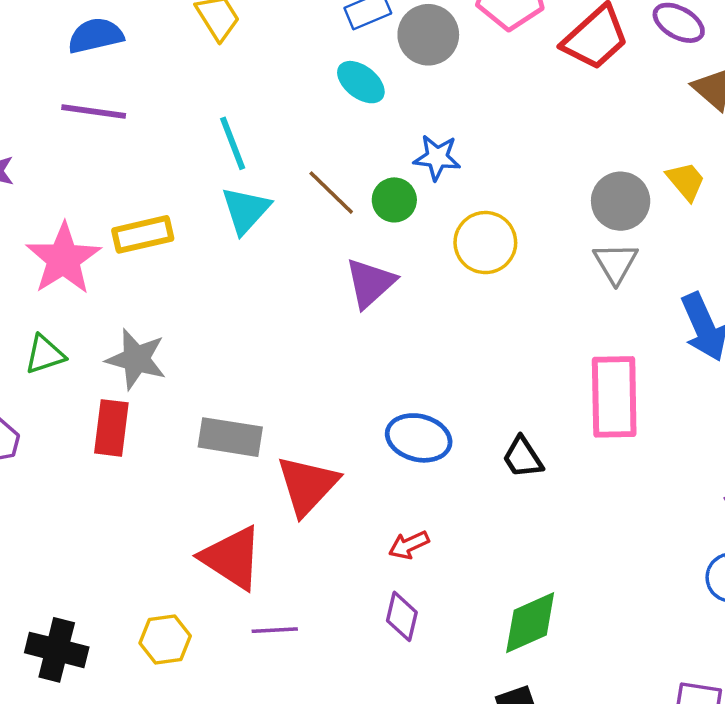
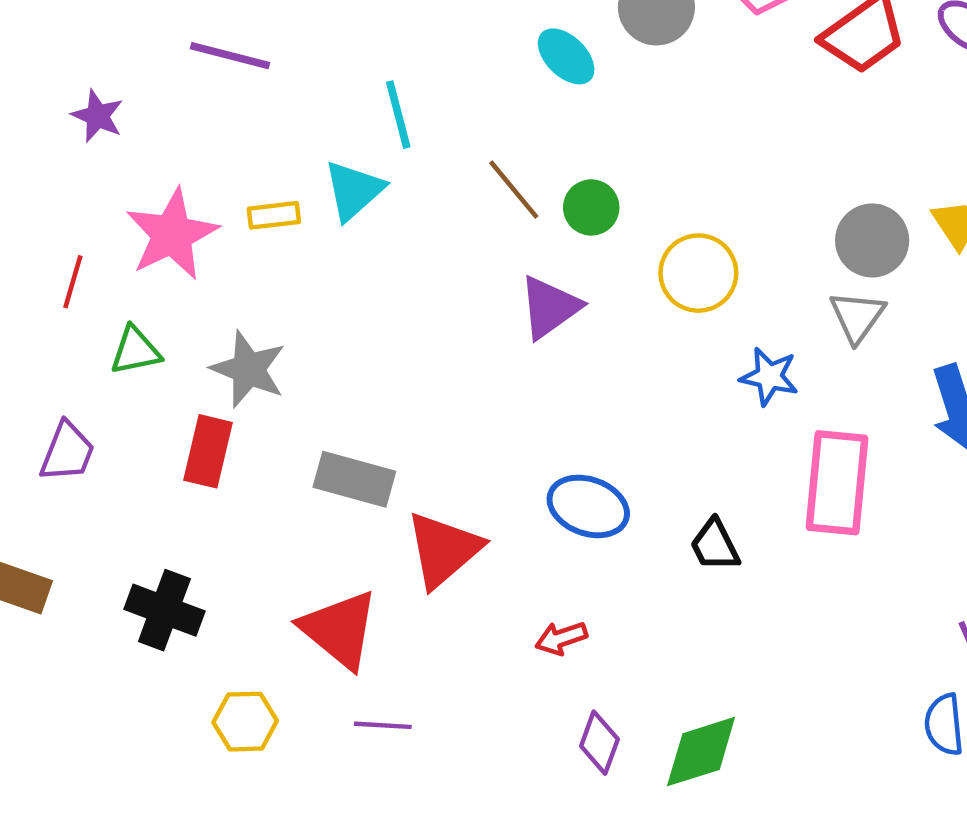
blue star: (437, 157) -> (769, 377), moved
cyan triangle: (246, 210) -> (354, 190), moved
yellow rectangle: (143, 234) -> (274, 215), size x0.7
purple diamond: (402, 616) -> (599, 743), moved
black cross: (57, 650) -> (164, 610), moved

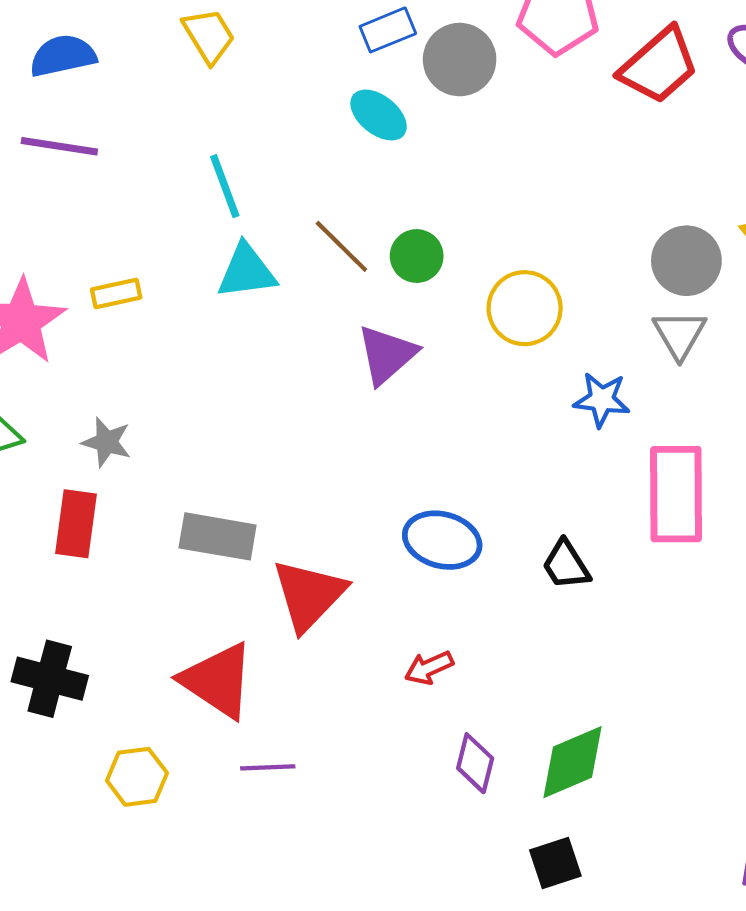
cyan triangle: (354, 190) -> (246, 271), moved, turned 40
gray star: (248, 369) -> (107, 442), size x0.7

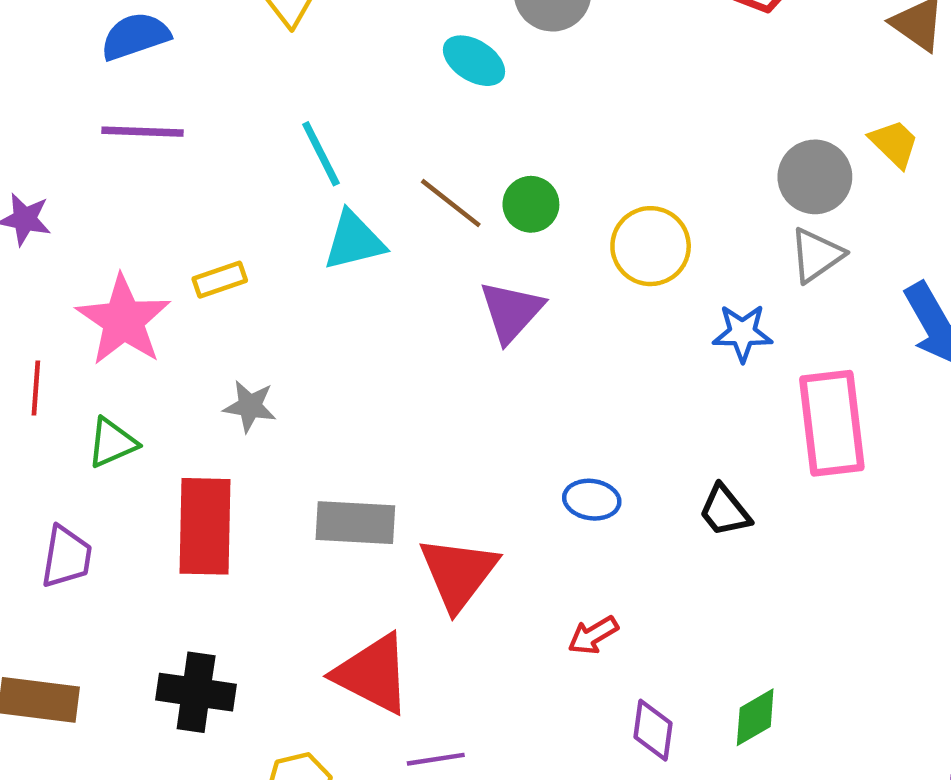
gray triangle: (679, 334) -> (816, 255), turned 32
gray star: (107, 442) -> (250, 406), moved
red rectangle: (76, 524) -> (205, 526), size x1.4
blue ellipse: (442, 540) -> (592, 500), size x0.7
green diamond: (572, 762) -> (755, 717), size x0.7

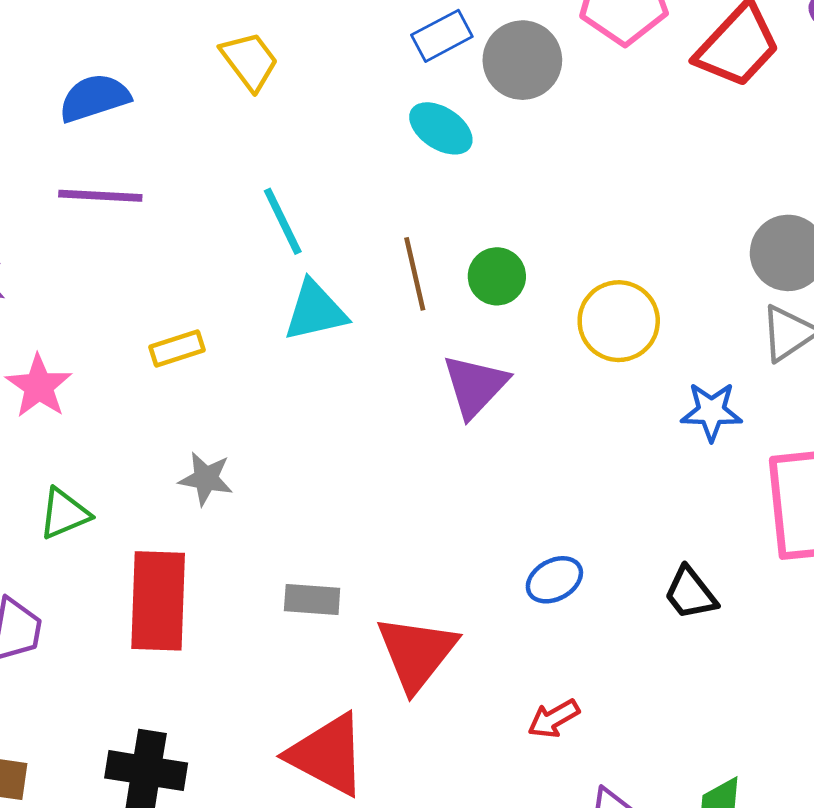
brown line: (451, 203) -> (415, 274), turned 38
pink star: (123, 320) -> (39, 386), moved, size x0.7
blue ellipse: (592, 500) -> (554, 580), turned -38
gray rectangle: (355, 523) -> (312, 600), size x0.7

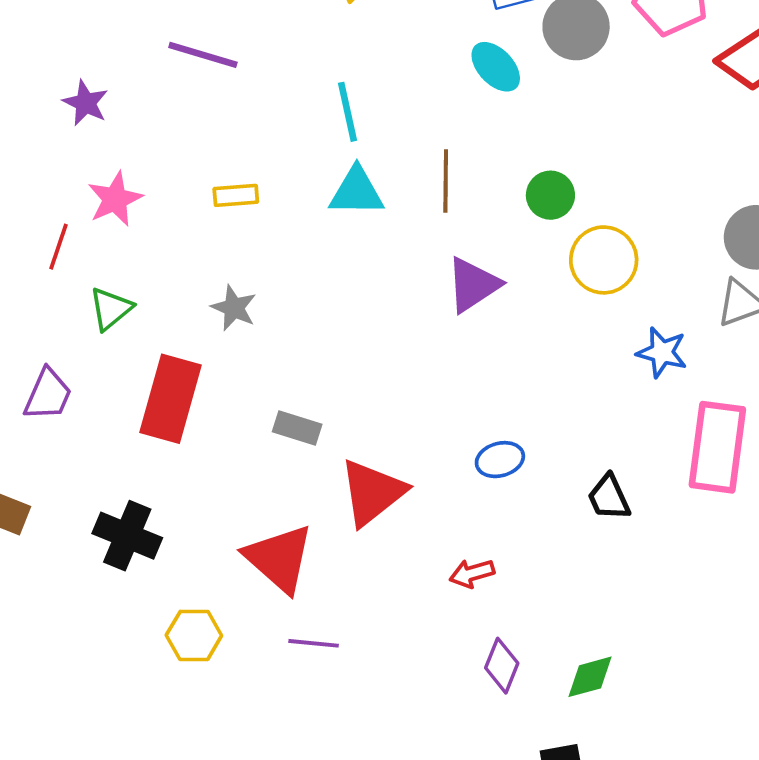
green circle: (497, 276) -> (550, 195), moved
green triangle: (64, 514) -> (111, 309), turned -30

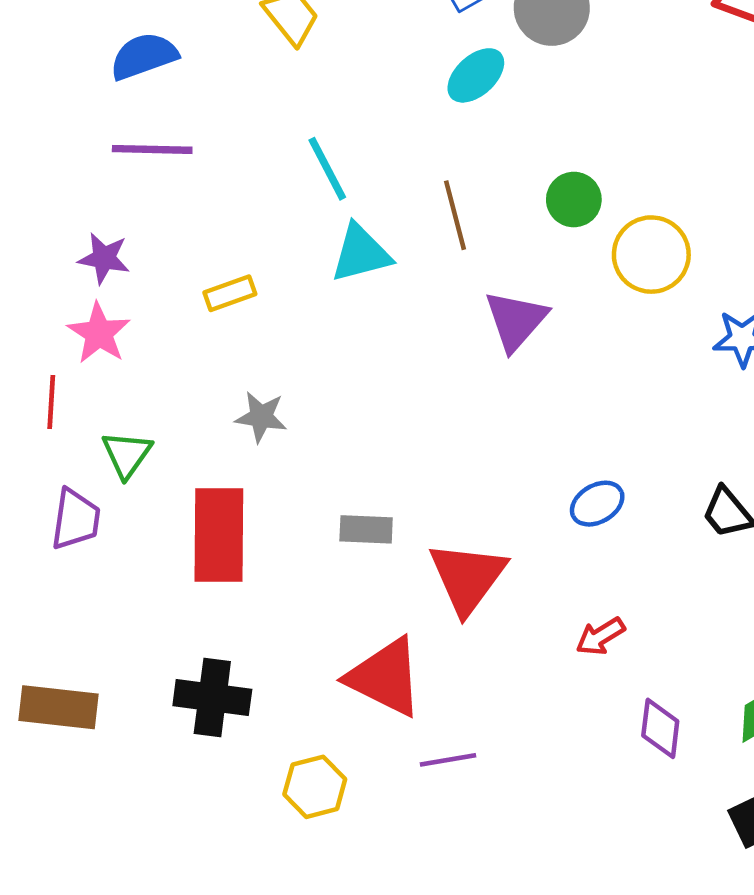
cyan ellipse: (496, 67) -> (476, 75), turned -74
purple star: (86, 103) -> (104, 258), moved
purple trapezoid: (48, 394) -> (76, 519), moved

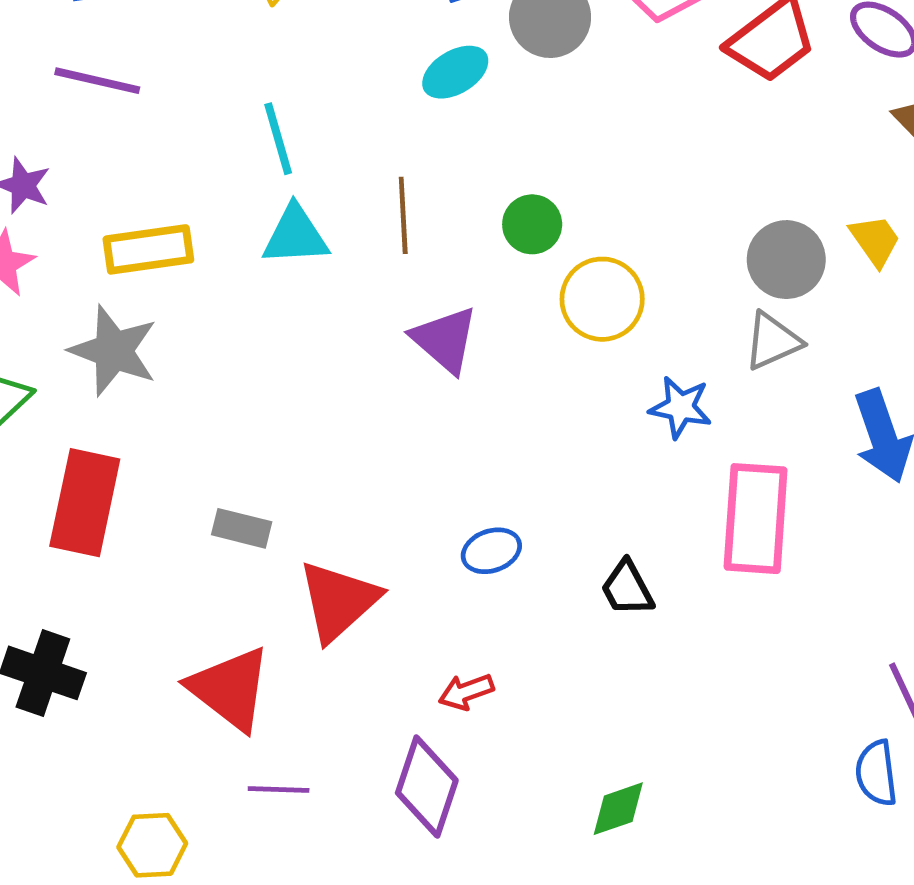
yellow rectangle: (230, 293) -> (148, 249), size x1.6
purple triangle: (516, 320) -> (445, 340), turned -42
gray star: (261, 417) -> (114, 351), moved, size x1.6
purple diamond: (660, 728) -> (427, 787), moved, size x1.5
yellow hexagon: (315, 787) -> (152, 845), moved

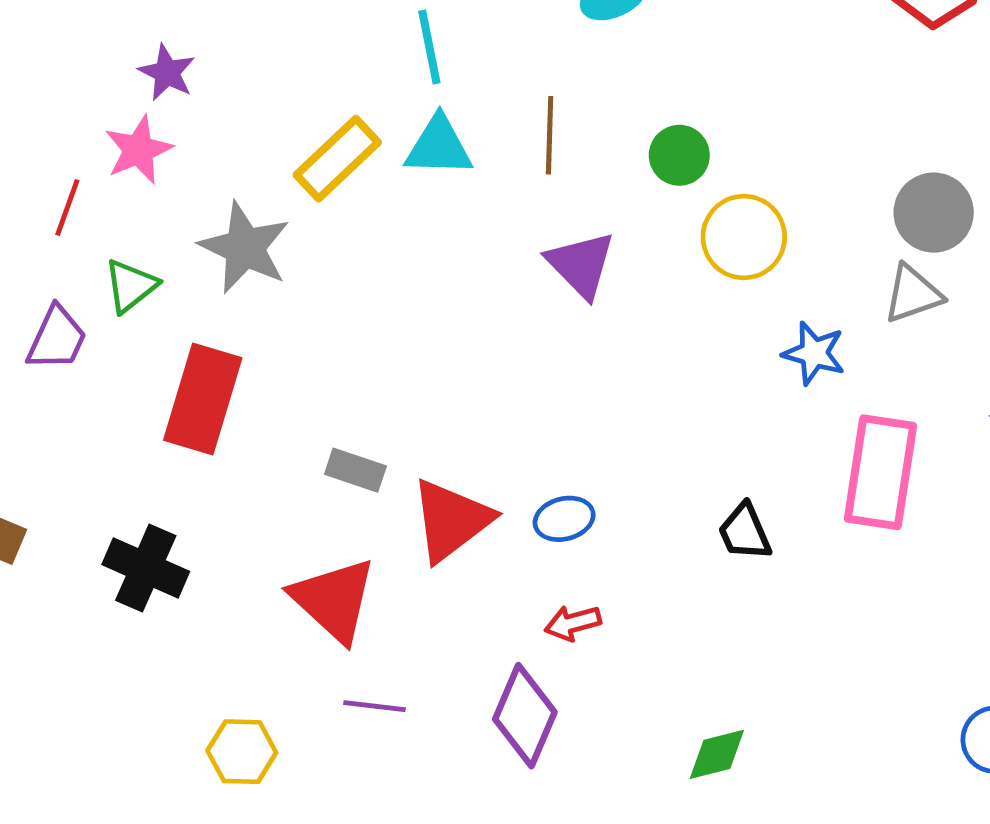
yellow rectangle: (148, 249) -> (337, 159), moved, turned -40
gray rectangle: (242, 528) -> (355, 470), moved
blue ellipse: (491, 551) -> (564, 519), moved

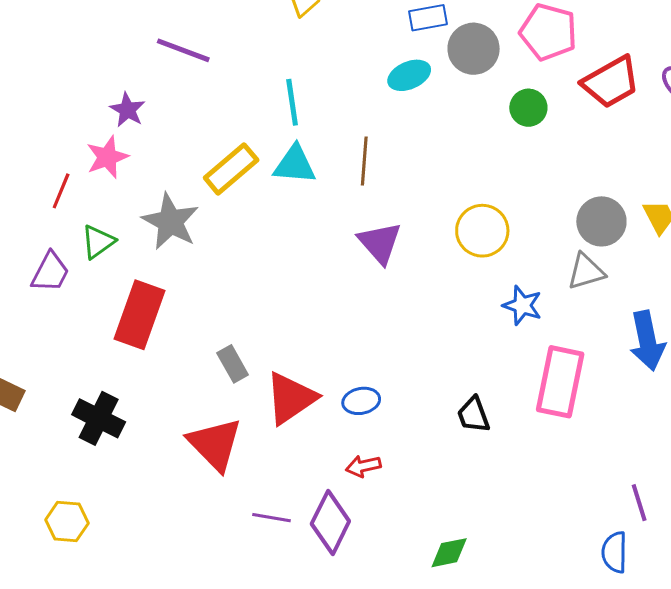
green circle: (679, 155) -> (528, 108), moved
gray rectangle: (355, 470) -> (233, 364), turned 39
purple line: (375, 706) -> (271, 518), moved
yellow hexagon: (242, 752) -> (67, 522), moved

